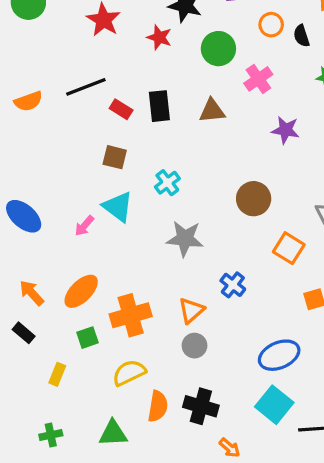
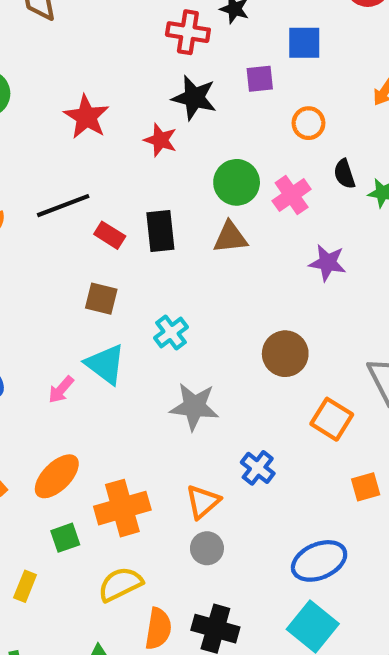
black semicircle: (301, 36) -> (344, 174), moved
green circle: (218, 49) -> (237, 182), moved

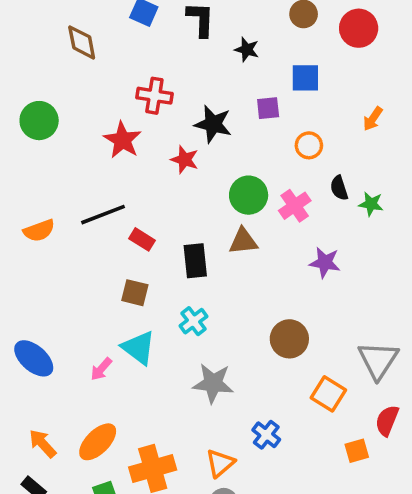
red cross: (188, 32) -> (154, 96), moved
black rectangle: (160, 231) -> (195, 261), moved

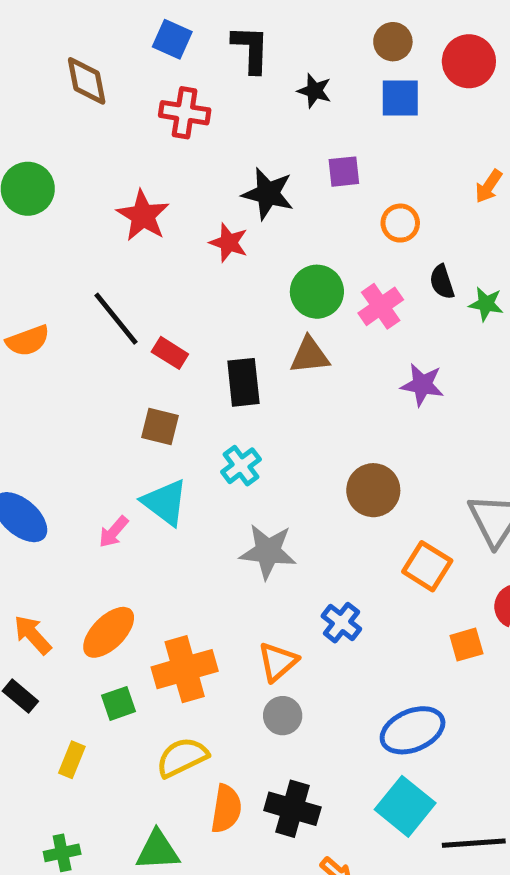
blue square: (305, 78) -> (400, 98), moved
red cross: (154, 96) -> (185, 113), moved
black line: (103, 215) -> (116, 319), turned 72

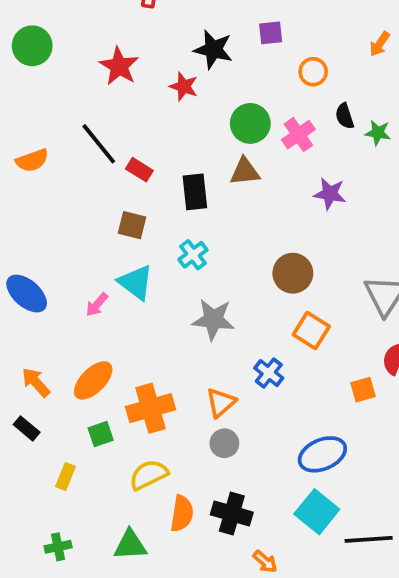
orange square: (427, 566) -> (311, 331), moved

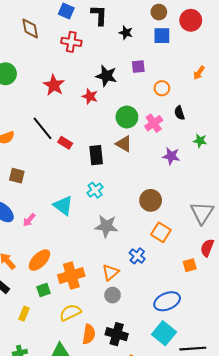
green star: (378, 133) -> (200, 141), moved
brown triangle: (245, 172) -> (124, 144), turned 36
brown square: (132, 225) -> (17, 176), moved
pink arrow: (97, 305) -> (29, 220), moved

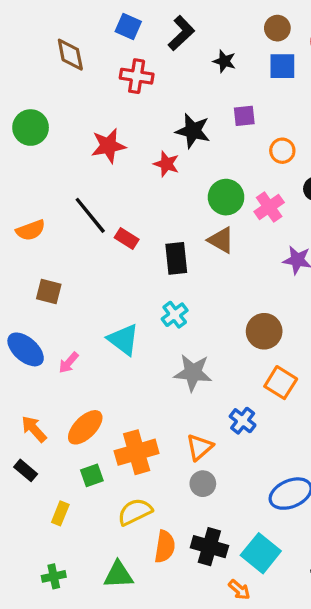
black L-shape: (99, 15) -> (181, 33), turned 45
red star: (54, 85) -> (108, 146), turned 30
cyan square: (164, 333) -> (261, 553), moved

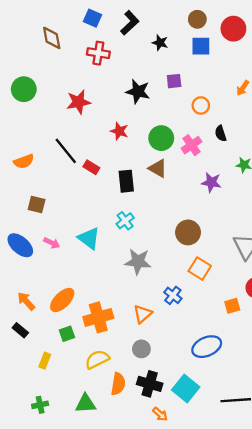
red star: (166, 164) -> (119, 131), moved
pink arrow: (69, 363) -> (52, 243), moved, turned -105
gray circle: (203, 484) -> (141, 349), moved
orange arrow: (239, 590) -> (160, 414), moved

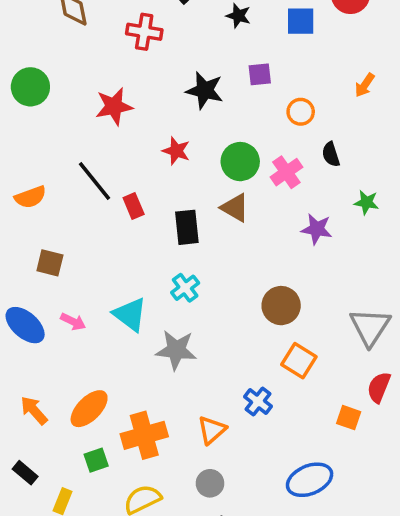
red rectangle: (91, 167) -> (134, 206), turned 35
gray star: (138, 262) -> (176, 350), moved
orange square: (232, 306) -> (349, 418), turned 35
black rectangle: (20, 330) -> (25, 473), moved

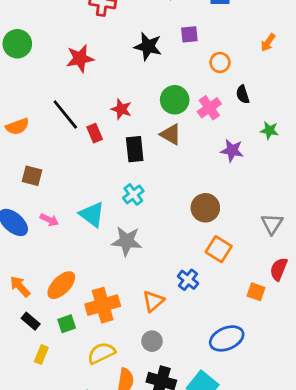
red star: (176, 151) -> (121, 109), moved
gray triangle: (370, 327) -> (272, 224), size x0.7
black rectangle: (25, 473) -> (31, 321), moved

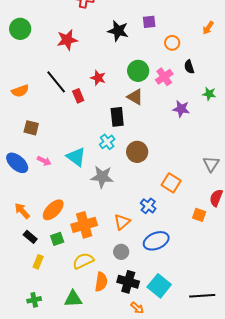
black rectangle: (135, 149) -> (117, 117), moved
brown circle: (205, 208) -> (137, 152), moved
blue ellipse: (227, 338) -> (156, 241), moved

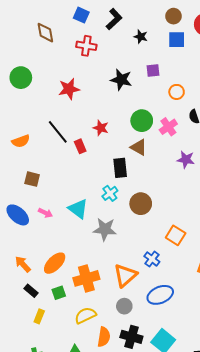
orange triangle: (122, 222) -> (125, 275), size x1.4

